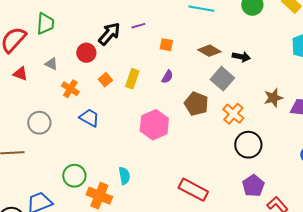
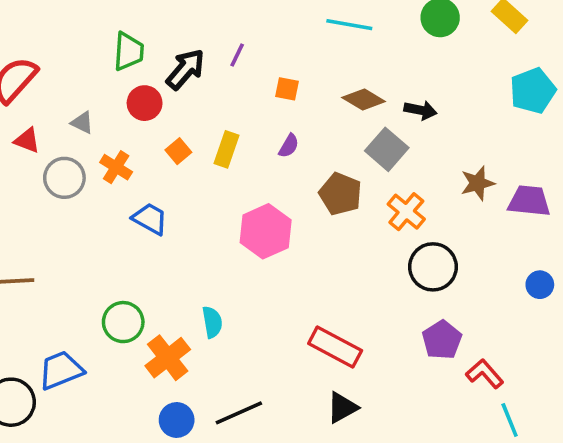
green trapezoid: (45, 24) -> (129, 51), moved
purple line: (138, 26) -> (237, 55), turned -48
gray circle: (39, 123) -> (64, 178), moved
orange cross: (99, 196) -> (168, 358), turned 30

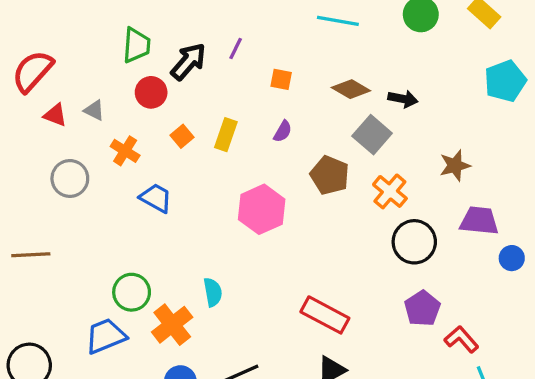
red triangle: (27, 140) -> (55, 115), moved
gray circle: (64, 178) -> (70, 178), moved
purple trapezoid: (529, 201) -> (479, 221), moved
blue trapezoid: (61, 370) -> (106, 336), moved

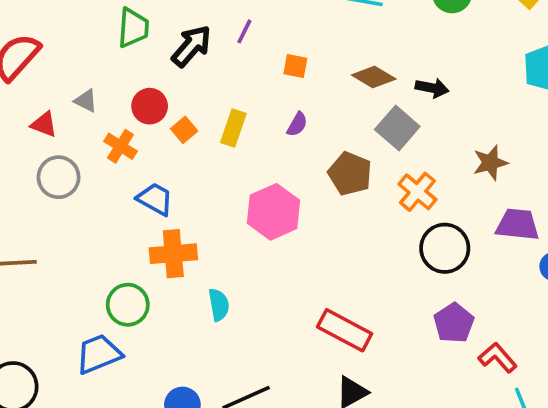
red circle: (151, 92) -> (150, 106), moved
red triangle: (55, 115) -> (44, 124), moved
orange cross: (172, 325) -> (173, 254), moved, turned 33

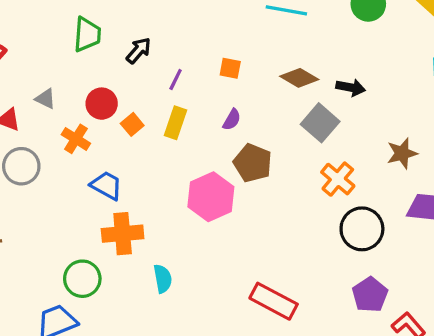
purple line: (244, 31) -> (176, 79), moved
black arrow: (192, 46) -> (139, 51), size x0.7
brown pentagon: (350, 174) -> (253, 163), moved

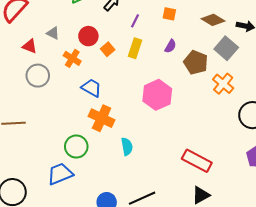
brown pentagon: (253, 163) -> (196, 62), moved
orange cross: (338, 179) -> (223, 84), moved
orange cross: (123, 234) -> (102, 118), turned 30

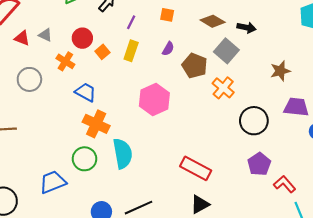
red triangle: (30, 46) -> (22, 38), moved
green circle: (76, 147) -> (84, 159), moved
cyan semicircle: (127, 147) -> (123, 154), size x1.6

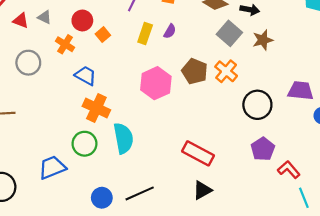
yellow rectangle: (131, 51) -> (145, 33), moved
brown pentagon: (195, 66) -> (195, 71), moved
brown star: (280, 71) -> (263, 40), moved

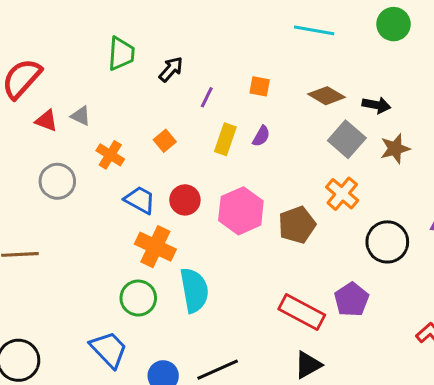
red circle: (82, 20) -> (185, 200), moved
brown pentagon: (195, 71) -> (297, 225), moved, turned 30
purple pentagon: (263, 149) -> (351, 300), moved
blue trapezoid: (52, 167) -> (109, 349), moved, turned 68

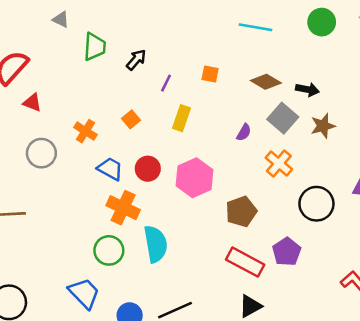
gray triangle: (81, 116) -> (61, 19), moved
purple semicircle: (261, 136) -> (244, 132), moved
brown pentagon: (297, 225) -> (241, 212), moved

